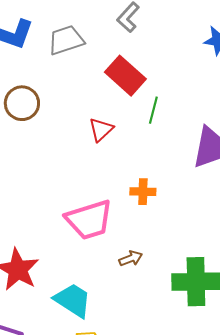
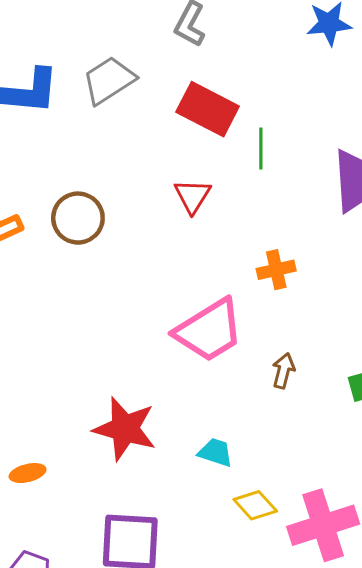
brown circle: (22, 103) -> (78, 218), moved
brown arrow: (131, 258) -> (283, 371), turned -40
cyan trapezoid: (73, 300) -> (215, 452), size x0.6

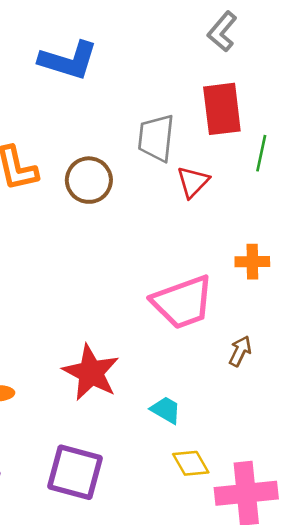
gray trapezoid: (109, 80) -> (156, 138), moved, turned -63
red rectangle: (208, 109) -> (222, 109), turned 44

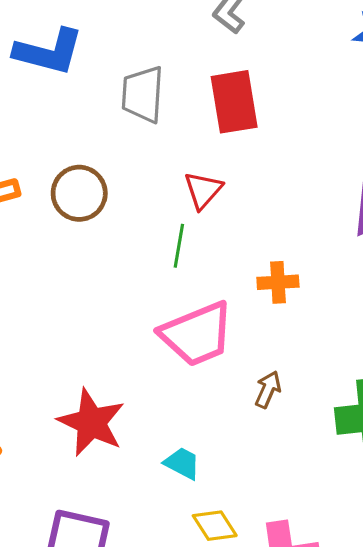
gray trapezoid: (156, 138) -> (143, 94), moved
green line: (261, 153) -> (179, 246), moved

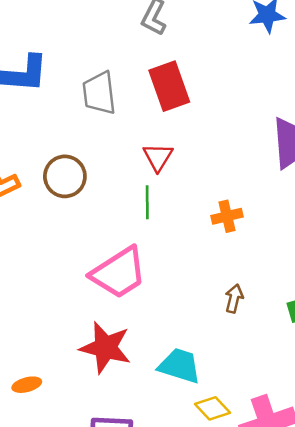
pink trapezoid: (197, 334) -> (119, 273), moved
cyan trapezoid: (182, 463) -> (180, 366), size x1.5

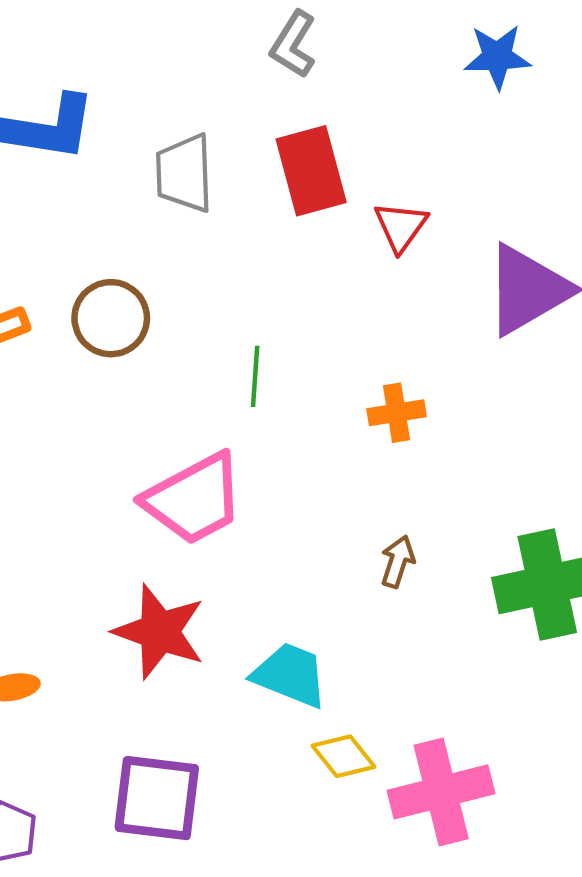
red triangle: (158, 157) -> (401, 227), moved

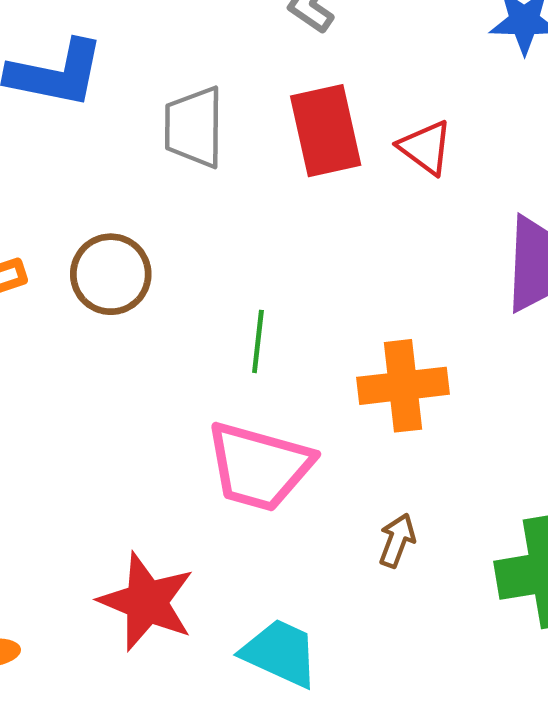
red triangle: (401, 227) -> (426, 147), moved, turned -32
orange cross: (397, 413) -> (403, 386), size x1.5
pink trapezoid: (194, 499) -> (259, 466), moved, turned 41

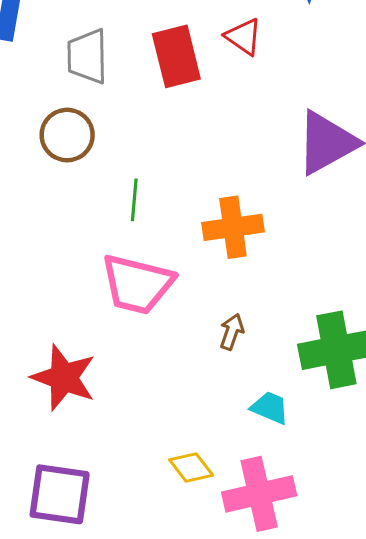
red triangle: (426, 147) -> (243, 37), moved
brown circle: (111, 274) -> (67, 135), moved
cyan trapezoid: (280, 653) -> (270, 408), moved, size x0.7

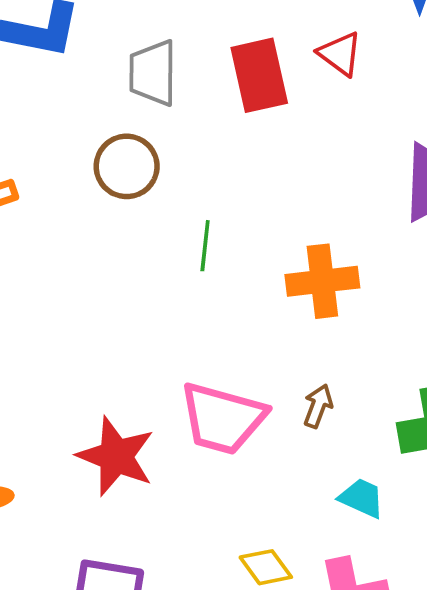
pink trapezoid: (137, 284) -> (223, 418), moved

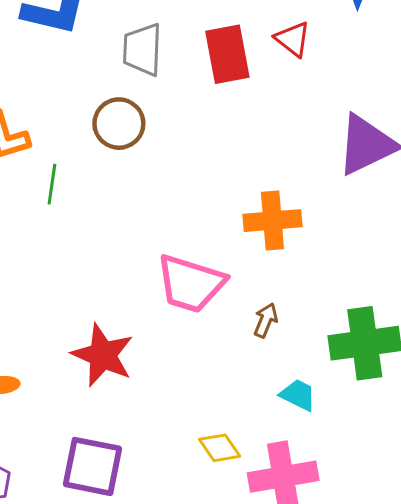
green line: (205, 246) -> (52, 184), moved
pink trapezoid: (223, 418) -> (191, 284), moved

